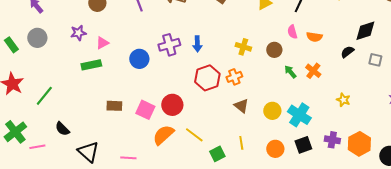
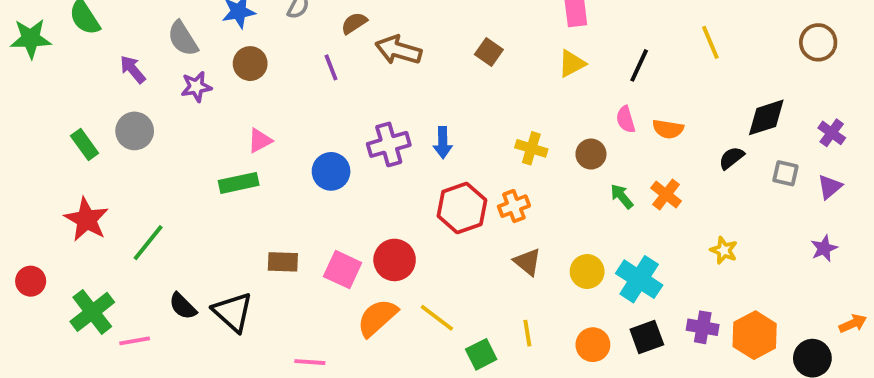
purple star: (78, 33) -> (196, 87), moved
black triangle: (88, 152) -> (233, 312), moved

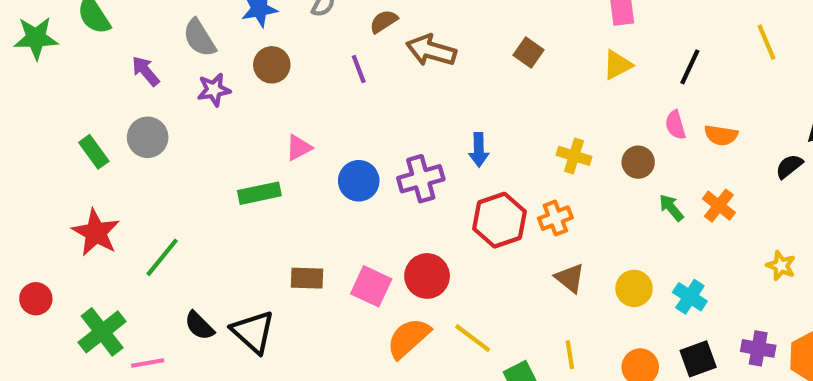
pink triangle: (260, 141) -> (299, 148), moved
purple cross: (389, 144) -> (421, 179), moved
cyan cross: (639, 279) -> (690, 297), size x0.7

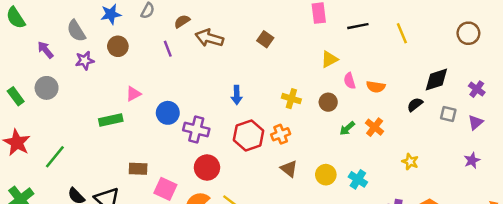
yellow triangle: (617, 65) -> (329, 59), moved
black line: (690, 67) -> (358, 26), moved, turned 54
purple cross: (421, 179) -> (196, 129), moved, turned 30
green arrow: (671, 208) -> (347, 128), turned -91
pink square: (371, 286) -> (165, 189), moved

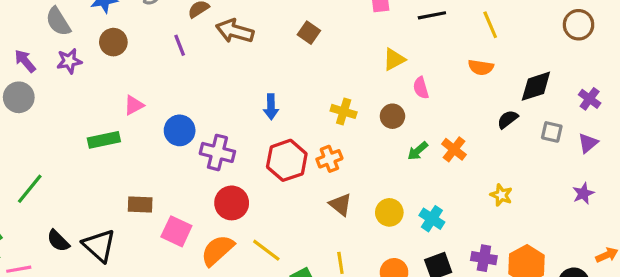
purple arrow: (45, 50) -> (25, 61), moved
orange semicircle: (376, 87) -> (481, 67), moved

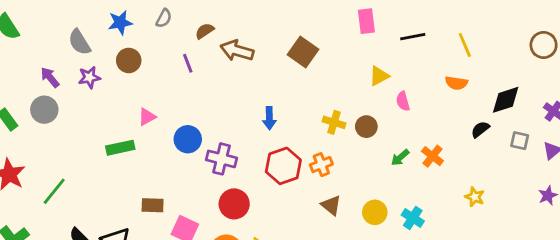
brown square: (309, 33) -> (303, 52), size x1.5
brown circle: (392, 116) -> (366, 127), moved

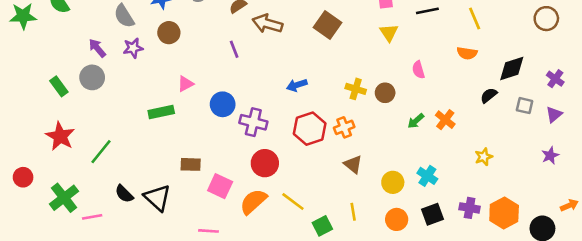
purple line: (188, 63) -> (234, 49), moved
yellow triangle: (379, 76) -> (389, 33), moved, turned -36
blue arrow: (269, 118) -> (297, 85), turned 72
yellow star: (475, 197) -> (484, 157), turned 30
yellow circle: (375, 212) -> (393, 182), moved

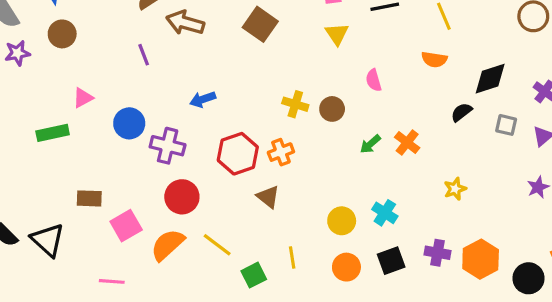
blue arrow: (297, 85) -> (203, 99), moved
brown triangle: (353, 164) -> (268, 197), moved
pink square: (220, 186) -> (126, 226), turned 35

